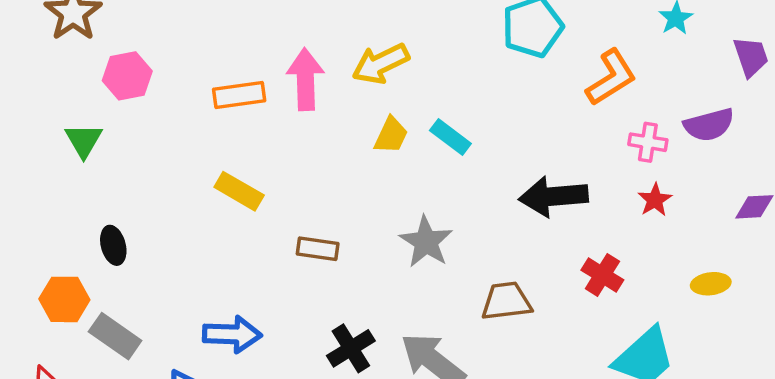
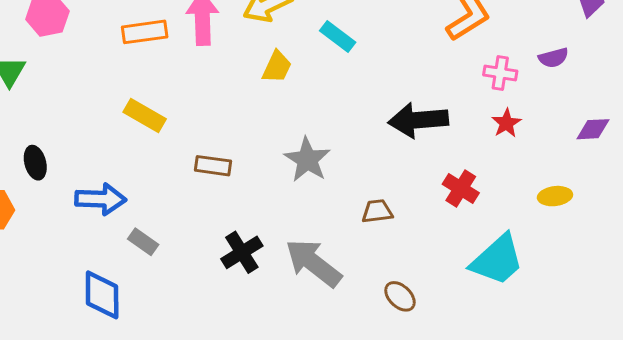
purple semicircle: (709, 125) -> (553, 58), size x0.7
cyan rectangle: (450, 137) -> (338, 37), moved
brown trapezoid: (506, 301) -> (377, 211), size x0.7
blue arrow: (232, 334) -> (101, 199), moved
gray rectangle: (115, 336) -> (143, 242), moved, size x0.7

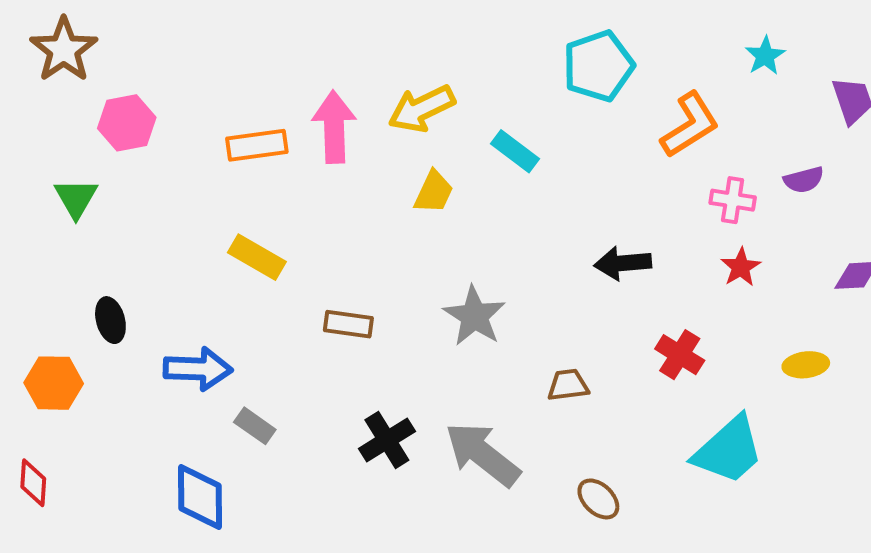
black arrow: (418, 120) -> (623, 263), size x0.7

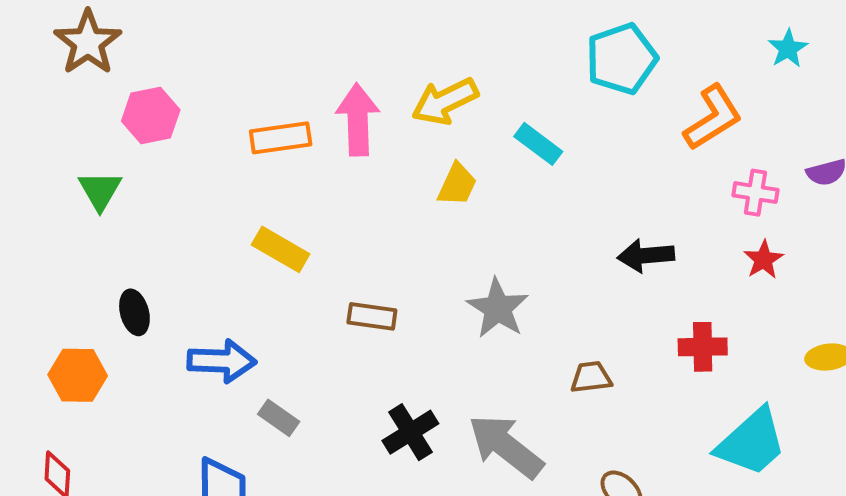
red cross: (680, 355) -> (703, 347), turned -33

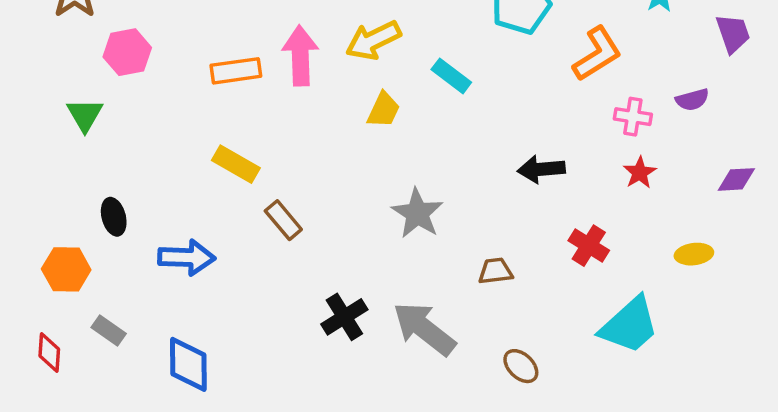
brown rectangle: (372, 316) -> (283, 220), moved, turned 42
red cross: (703, 347) -> (589, 246), turned 33
gray rectangle: (279, 418) -> (109, 330), moved

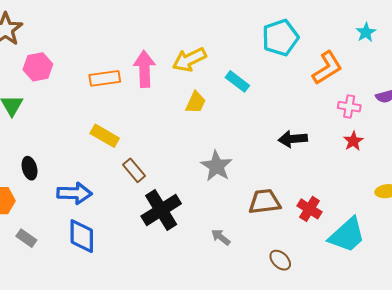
red cross: (589, 246) -> (309, 209), moved
brown trapezoid: (495, 271) -> (265, 202), size x1.5
black cross: (344, 317) -> (161, 210), moved, size x1.4
gray arrow: (424, 329) -> (221, 237), size x0.5
blue diamond: (188, 364) -> (82, 236), moved

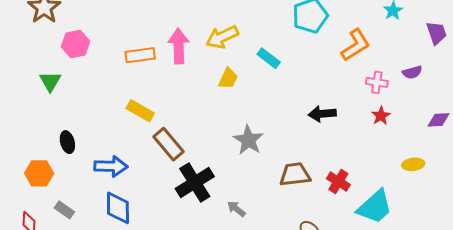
brown rectangle: (134, 170) -> (169, 144), size x1.4
gray arrow: (221, 237) -> (236, 209), moved

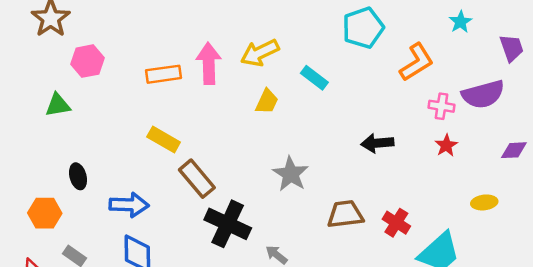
purple semicircle: (412, 72) -> (483, 94), size x1.8
green triangle: (50, 81) -> (58, 105), turned 50
black cross: (195, 183) -> (228, 224), turned -33

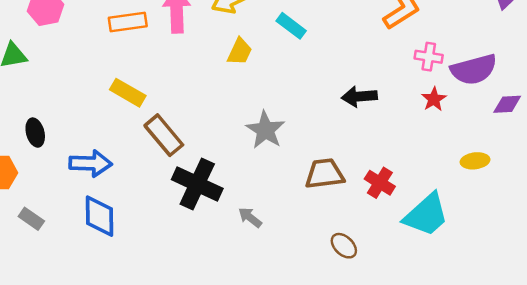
purple semicircle: (483, 94) -> (474, 70), moved

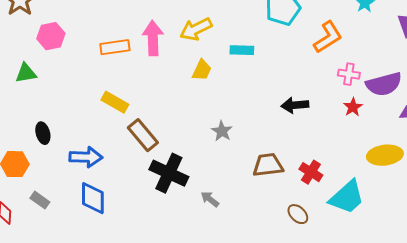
cyan rectangle: (291, 26) -> (242, 50), turned -35
gray star: (265, 130) -> (222, 131), size x0.7
yellow ellipse: (475, 161) -> (385, 155), size x1.6
brown ellipse: (344, 246) -> (298, 214), moved

